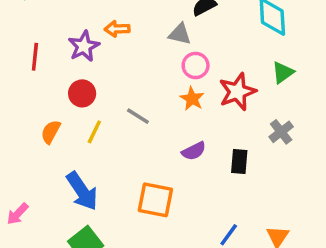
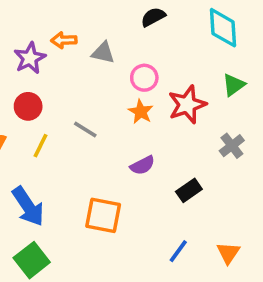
gray triangle: (180, 34) -> (103, 53), moved
black rectangle: (239, 161) -> (189, 190), moved, turned 50

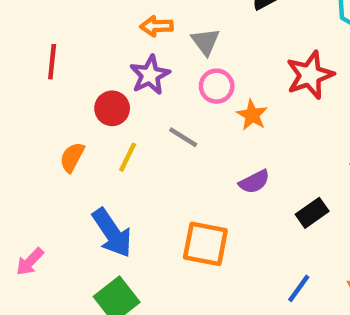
gray triangle: (103, 53) -> (205, 42), turned 40
purple star: (30, 58) -> (150, 75), moved
pink circle: (144, 78) -> (217, 86), moved
red star: (187, 105) -> (310, 75), moved

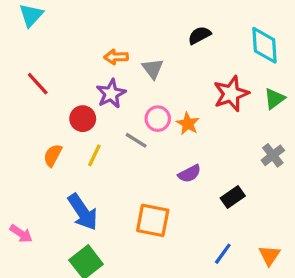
red line: (52, 62) -> (38, 84), turned -48
pink circle: (217, 86) -> (158, 119), moved
pink arrow: (30, 262) -> (21, 234), turned -100

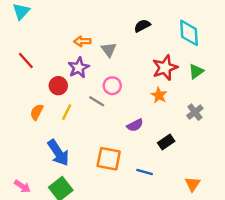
orange star: (188, 124) -> (159, 95), moved
pink arrow: (21, 234) -> (22, 186), moved
blue line: (223, 254) -> (145, 172), moved, turned 70

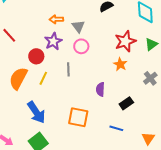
pink circle: (112, 86) -> (81, 46), moved
gray line: (97, 101) -> (68, 69), turned 56
orange semicircle: (37, 112) -> (18, 78), size x1.6
purple semicircle: (135, 125) -> (100, 89), turned 120
blue line: (145, 172) -> (116, 128), moved

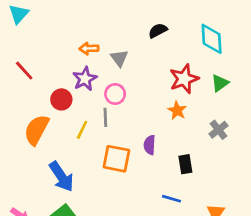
pink circle: (81, 46) -> (115, 94), moved
yellow line: (43, 78) -> (82, 130), moved
black rectangle: (126, 103) -> (185, 164), turned -64
orange square: (78, 117) -> (116, 159), moved

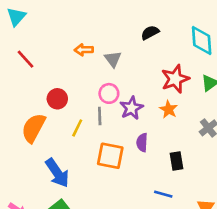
red line: (24, 71) -> (26, 59), moved
purple star: (85, 79) -> (131, 108), moved

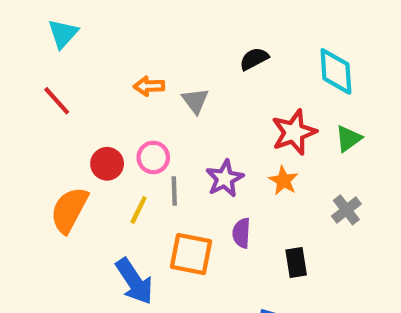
cyan triangle: (16, 17) -> (63, 34), moved
pink circle: (109, 93) -> (153, 157), moved
blue arrow: (57, 173) -> (134, 281), moved

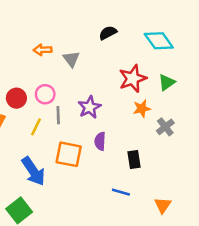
cyan diamond: (336, 71) -> (159, 41), turned -32
orange star: (283, 181) -> (142, 109), moved, turned 30

